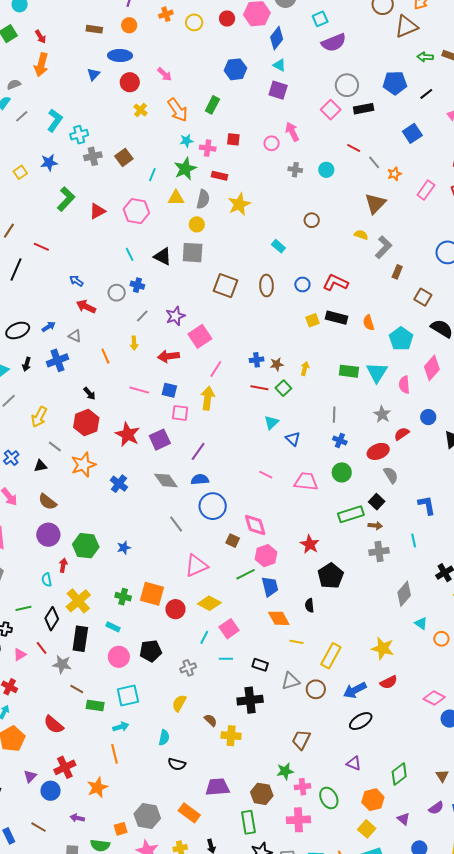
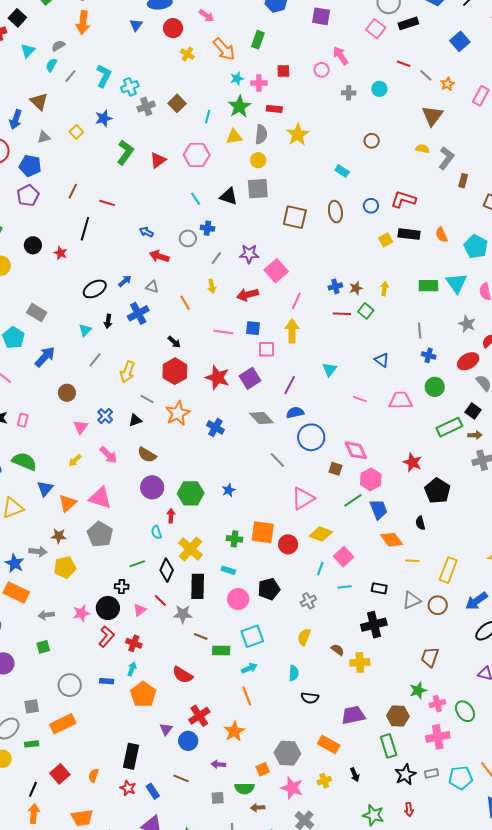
purple star: (175, 316) -> (249, 254), turned 30
cyan triangle: (271, 422) -> (330, 369), moved

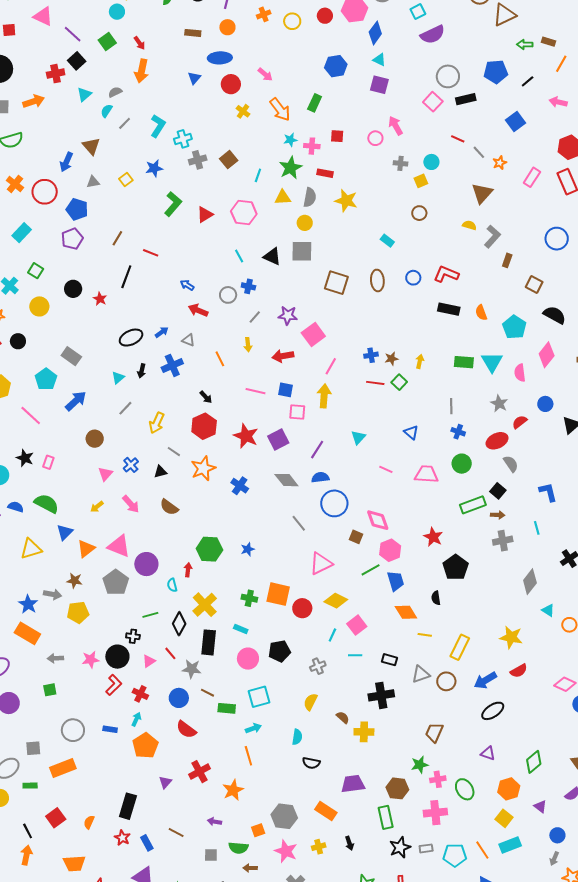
yellow star: (298, 135) -> (346, 201), turned -30
yellow square: (386, 240) -> (421, 181), moved
purple circle: (152, 487) -> (146, 564), moved
blue circle: (188, 741) -> (179, 698), moved
black line: (33, 789) -> (28, 831), turned -56

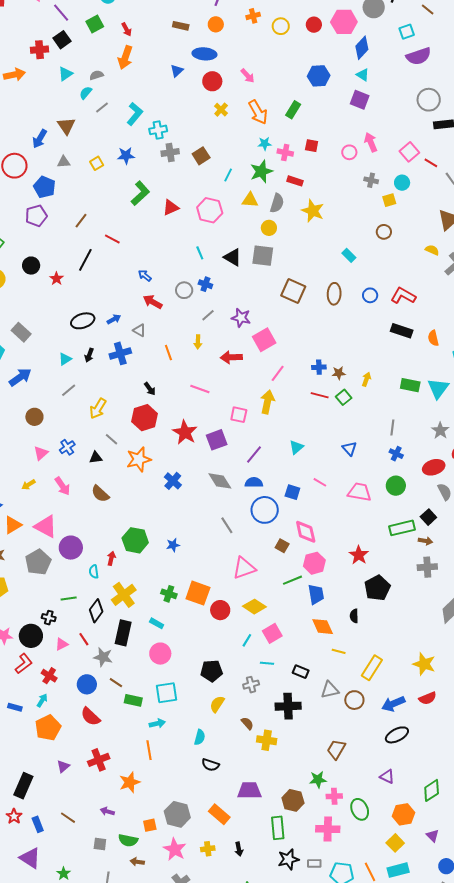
pink square: (433, 102) -> (409, 152), moved
blue square: (285, 390) -> (292, 492), moved
black pentagon: (280, 651) -> (212, 671), moved
gray cross: (318, 666) -> (251, 685), moved

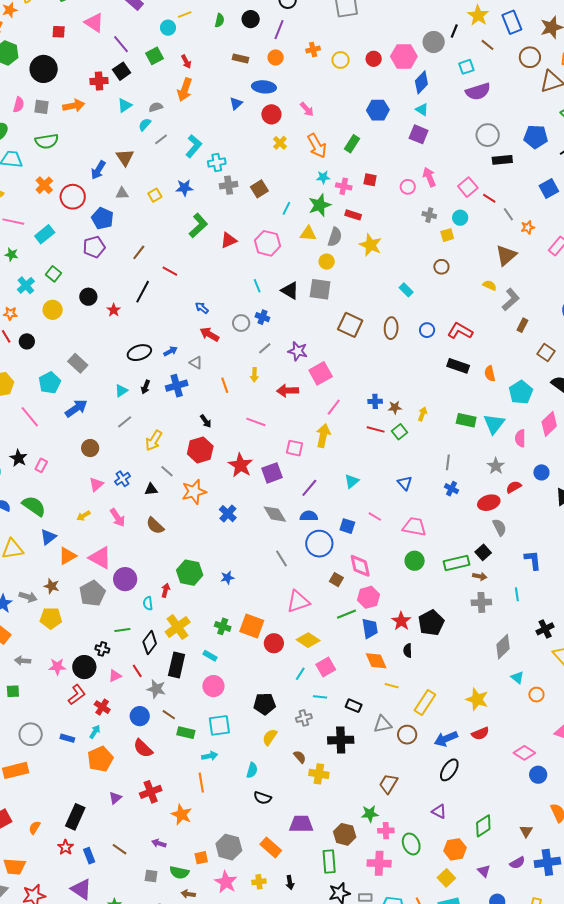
green circle: (396, 486) -> (415, 561), moved
red star: (359, 555) -> (401, 621), moved
black ellipse: (397, 735) -> (449, 770), turned -30
orange star: (130, 782) -> (181, 815), turned -30

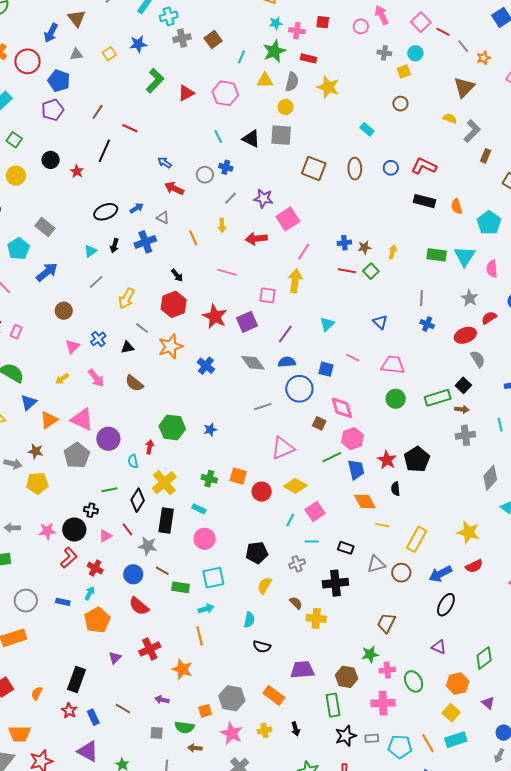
gray line: (281, 559) -> (263, 407), turned -72
orange square: (252, 626) -> (238, 476), size x0.7

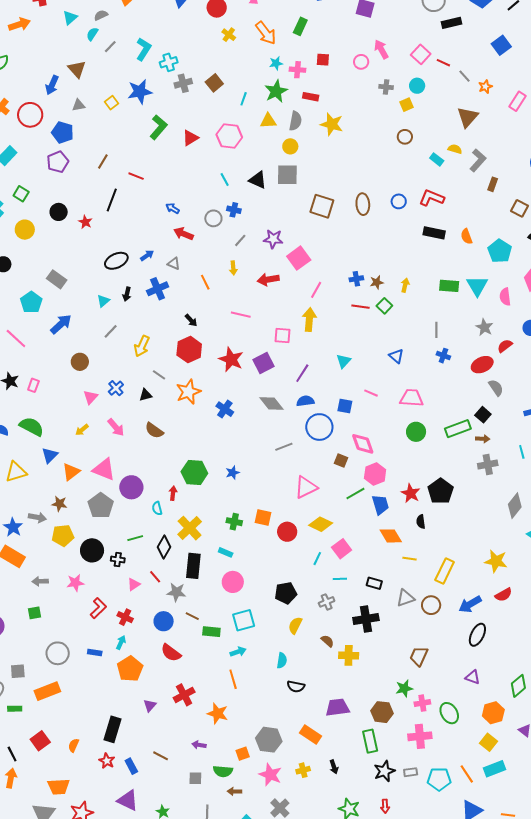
blue star: (138, 44) -> (140, 92), size x1.4
cyan rectangle: (367, 129) -> (437, 159), moved
black circle: (74, 529) -> (92, 550), moved

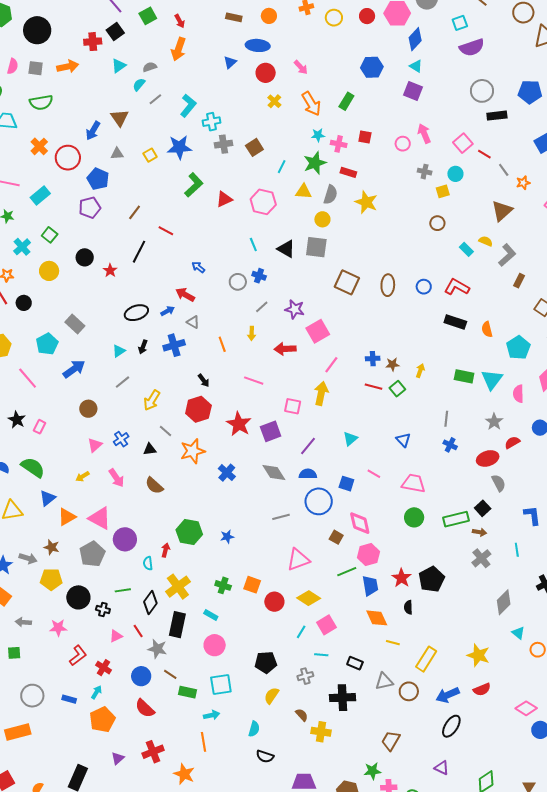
red arrow: (184, 234) -> (185, 295), moved
gray cross: (488, 464) -> (481, 558), turned -36

